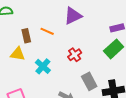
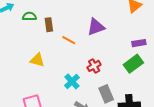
brown rectangle: (26, 36) -> (49, 25), moved
cyan cross: (43, 66) -> (72, 81), moved

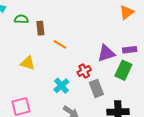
purple triangle: (96, 27) -> (106, 53), moved
green rectangle: (133, 64) -> (123, 70), turned -30
gray rectangle: (106, 94) -> (96, 88), moved

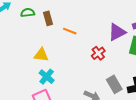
cyan cross: (61, 86) -> (47, 77), moved
gray rectangle: (96, 88) -> (114, 84), moved

